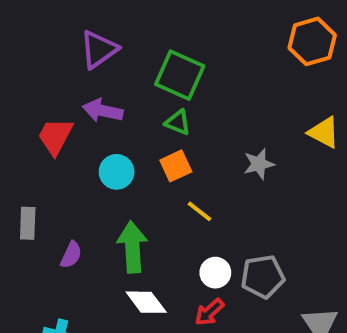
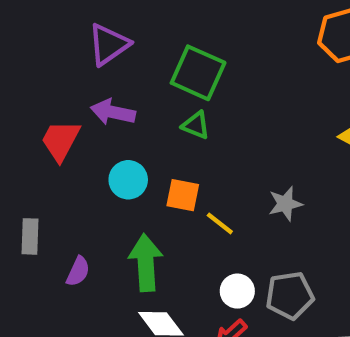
gray star: (259, 164) -> (285, 204), moved
orange square: (176, 166) -> (183, 195), moved, turned 36

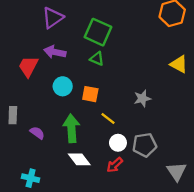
yellow line: (220, 223) -> (108, 118), moved
purple semicircle: (78, 271) -> (37, 133), turned -80

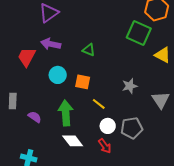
green square: (98, 32) -> (139, 33), moved
red arrow: (115, 165) -> (105, 146), turned -84
gray triangle: (177, 172) -> (161, 100), moved

